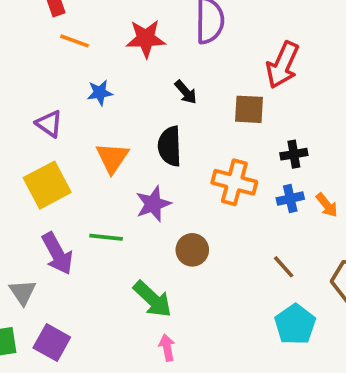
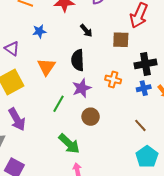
black cross: (294, 154) -> (145, 64), size x1.5
orange cross: (234, 182) -> (113, 80), size x0.7
purple star: (153, 204) -> (82, 88), moved
green line: (106, 237) -> (58, 104), moved, turned -66

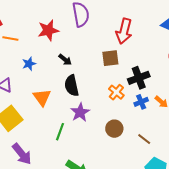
black arrow: (86, 31) -> (65, 60), moved
orange cross: (113, 80) -> (116, 92), moved, turned 35
brown circle: (91, 117) -> (114, 129), moved

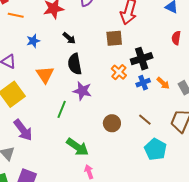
purple star: (80, 112) -> (82, 91), turned -30
brown circle: (114, 129) -> (112, 123), moved

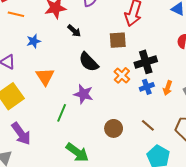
black arrow: (69, 38) -> (74, 31), moved
black semicircle: (75, 64) -> (89, 62), moved, turned -35
orange arrow: (163, 83) -> (168, 88), turned 64

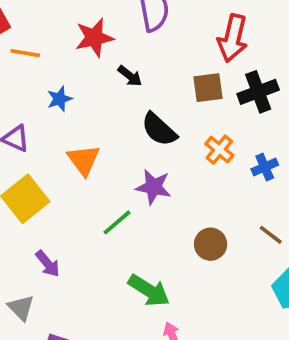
black cross: (146, 62) -> (258, 92), moved
green line: (62, 113) -> (117, 222), turned 30
purple arrow: (21, 134) -> (48, 264), size x0.7

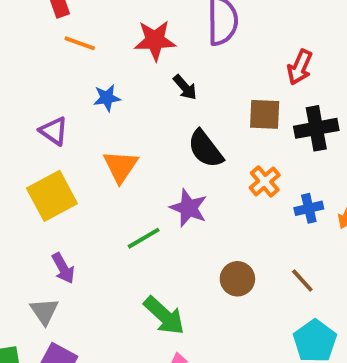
red arrow: (233, 38) -> (300, 67), size x0.7
gray triangle: (21, 308) -> (44, 311), moved

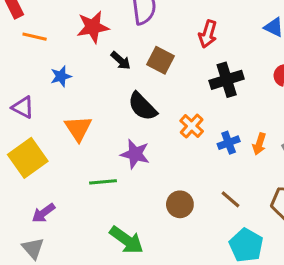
brown square: (265, 114) -> (161, 60), moved, turned 32
green line: (144, 238) -> (103, 182), turned 32
purple arrow: (63, 268) -> (43, 213), turned 90

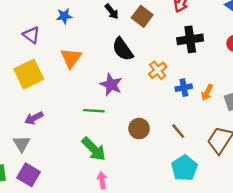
green line: (103, 182) -> (94, 111), moved

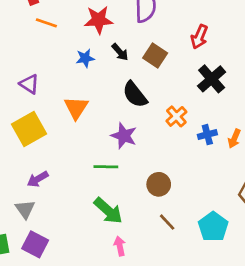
blue star: (64, 16) -> (85, 58), moved
black cross: (190, 39) -> (212, 79), turned -30
brown line: (178, 131) -> (167, 222), moved

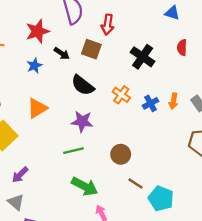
red arrow: (199, 37) -> (108, 25), moved
orange triangle: (76, 108) -> (37, 108), turned 40
cyan pentagon: (213, 227) -> (161, 198), moved

